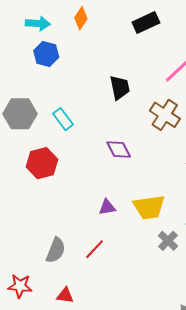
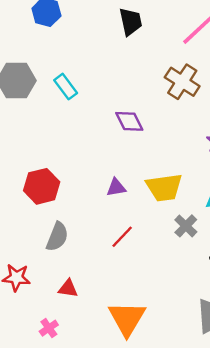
black trapezoid: (120, 88) -> (131, 22), moved
red hexagon: (42, 163) -> (42, 186), moved
red line: (94, 249) -> (122, 237), moved

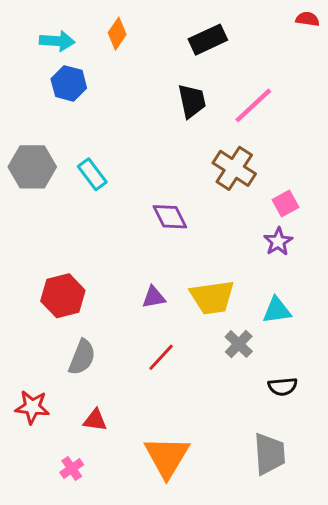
black trapezoid: (131, 22) -> (192, 101), moved

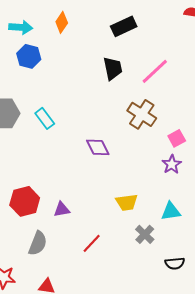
purple triangle: (154, 297) -> (62, 209), moved
yellow trapezoid: (212, 297) -> (127, 202), size x0.7

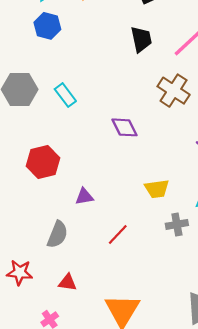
red hexagon: (25, 201) -> (43, 162), moved
gray cross: (145, 234) -> (177, 224), turned 36

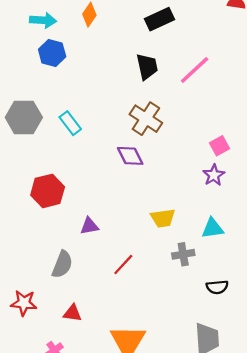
brown cross: (174, 91) -> (146, 119), moved

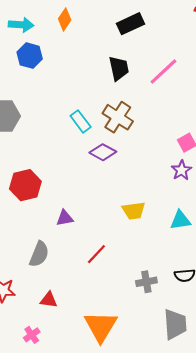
cyan rectangle: (70, 123) -> (81, 121), moved
purple diamond: (130, 156) -> (103, 152), turned -35
gray cross: (183, 254) -> (146, 282), moved

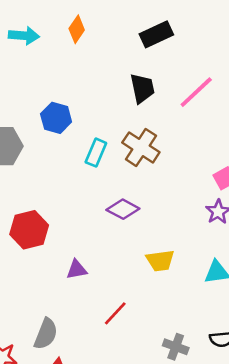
blue hexagon: (30, 56) -> (56, 118), moved
cyan rectangle: (81, 121) -> (96, 153), turned 60
purple diamond: (103, 152) -> (123, 209), moved
gray semicircle: (39, 254) -> (46, 334), moved
gray cross: (146, 282) -> (176, 347), turned 30

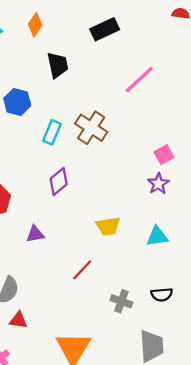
black trapezoid: (142, 88) -> (58, 65), moved
purple diamond: (123, 209) -> (59, 181), moved, turned -68
red line: (115, 313) -> (82, 270), moved

